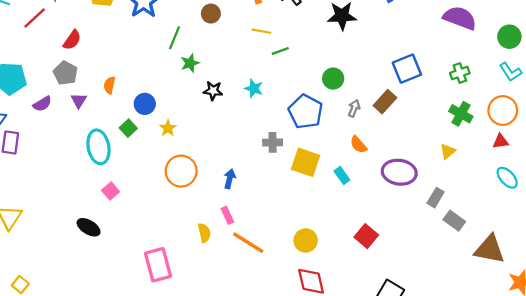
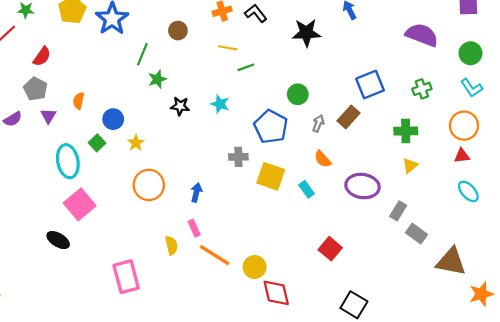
green cross: (461, 114) -> (406, 131), moved, turned -30
pink square: (111, 191) -> (80, 204), size x1.8
yellow circle: (306, 240) -> (255, 267), moved

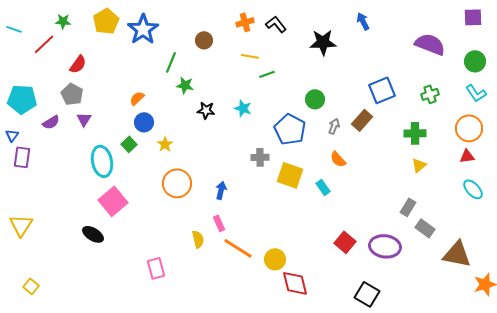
green star: (157, 79) -> (185, 85), turned 30
orange semicircle: (79, 101) -> (137, 98), moved, turned 35
purple ellipse: (363, 186) -> (385, 246), moved
pink rectangle: (126, 277) -> (156, 268), size x0.7

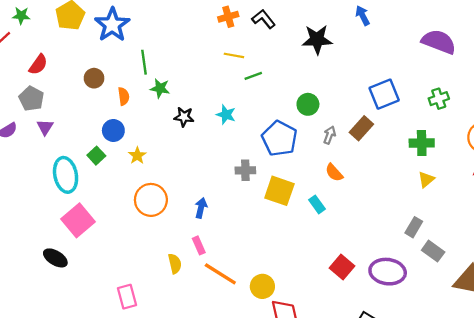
brown circle: (204, 40) -> (94, 78), moved
green line: (171, 62) -> (144, 62), turned -30
orange semicircle: (137, 98) -> (124, 96), moved, turned 126

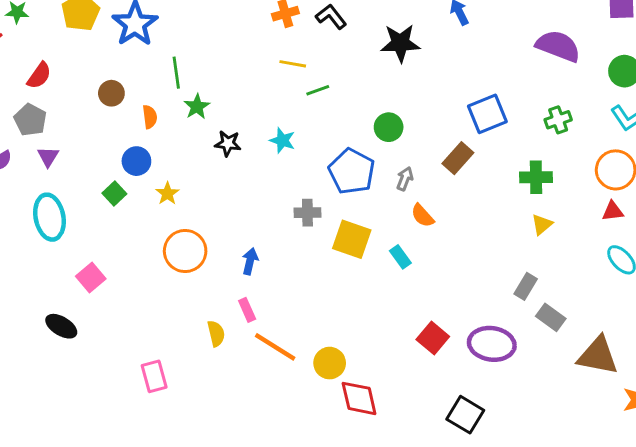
green star: (160, 88) -> (197, 107), turned 30
gray arrow: (330, 135) -> (405, 179), moved
cyan ellipse: (66, 175) -> (49, 217), moved
pink square: (78, 220) -> (91, 278), size x0.7

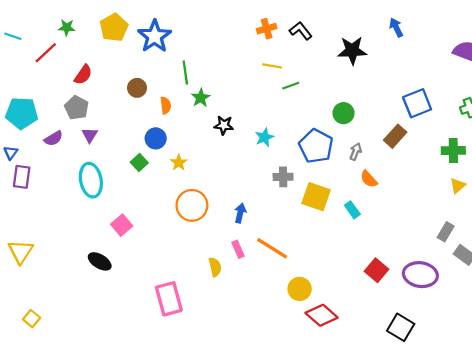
cyan star: (282, 140) -> (264, 137), moved, turned 30
orange line: (275, 347) -> (272, 248), moved
pink rectangle: (154, 376) -> (169, 299), size x1.4
red diamond: (359, 398) -> (322, 315), turned -36

